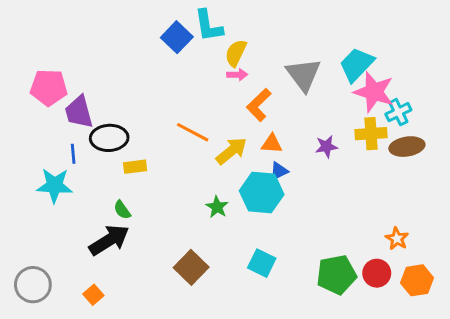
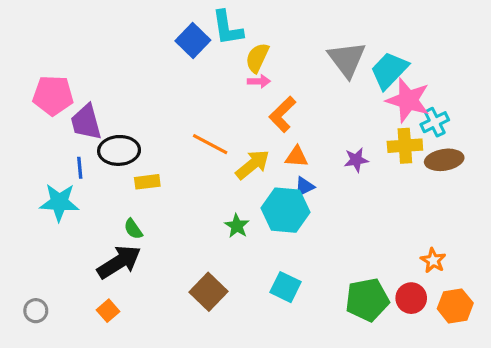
gray triangle: (303, 75) -> (347, 59), moved
gray circle: (33, 285) -> (36, 311), size x0.6
orange square: (93, 295) -> (108, 311), moved

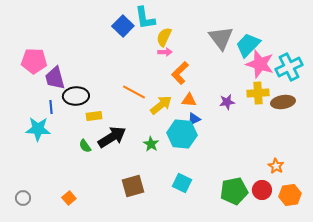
cyan cross: (435, 122) -> (289, 67), moved, size x1.5
black arrow: (119, 262) -> (112, 137), moved
brown square: (209, 292) -> (133, 186), turned 30

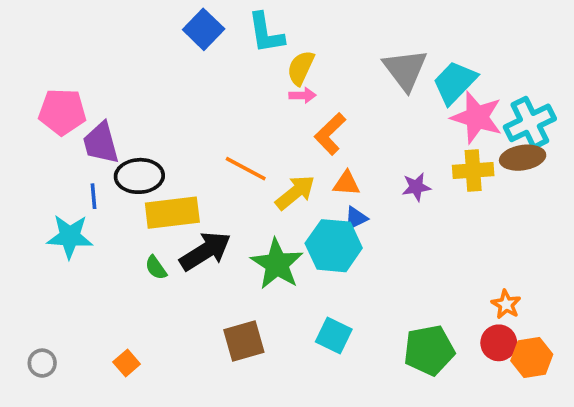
blue square: (123, 26) -> (204, 29), moved
brown ellipse: (283, 102) -> (523, 158), moved
yellow rectangle: (94, 116) -> (172, 213), size x1.8
green star: (151, 144) -> (277, 264), size x1.8
red circle: (262, 190) -> (499, 343), moved

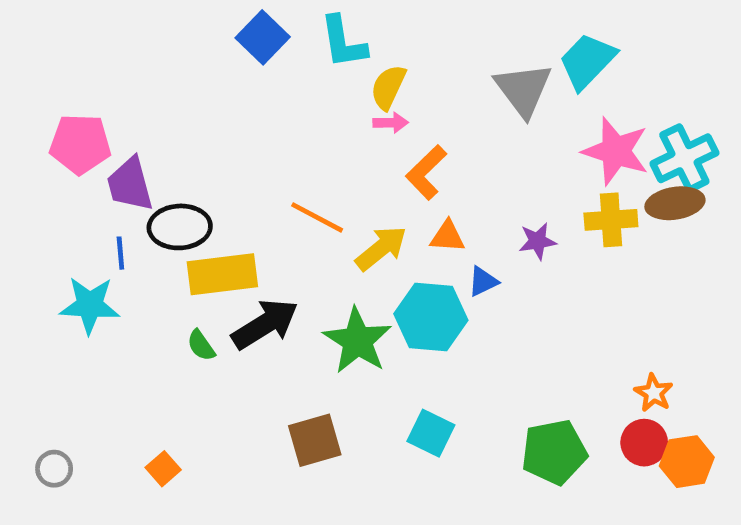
cyan trapezoid: (455, 82) -> (587, 61), moved
blue triangle: (356, 218) -> (483, 281), moved

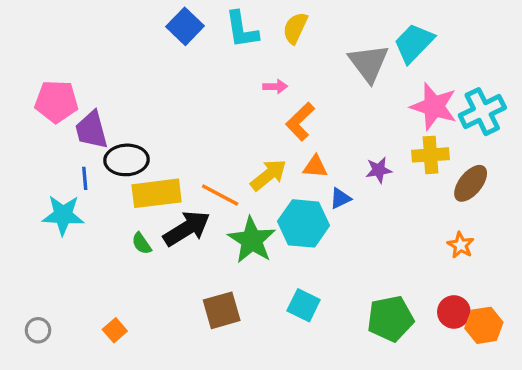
yellow semicircle: (388, 87) -> (295, 28), moved
brown ellipse: (675, 203) -> (471, 183), moved, turned -42
orange line: (317, 217) -> (220, 195), moved
orange star: (654, 393) -> (461, 245), moved

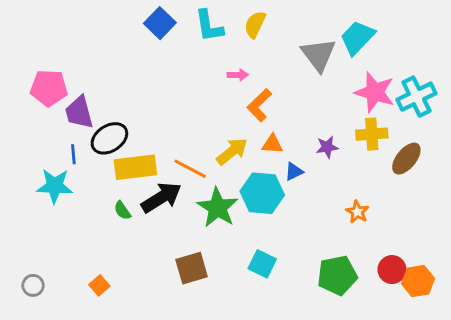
black ellipse: (127, 160) -> (109, 138), turned -30
orange star: (461, 245) -> (357, 212), moved

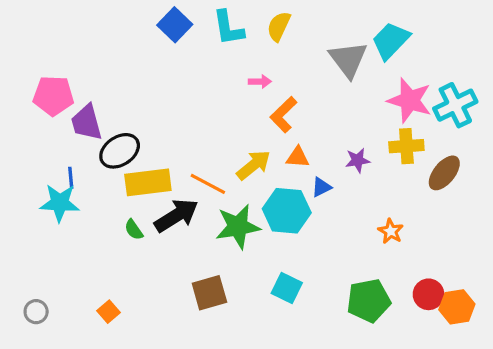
blue line: (73, 154) -> (71, 178), moved
green star: (218, 208) -> (238, 227), turned 30

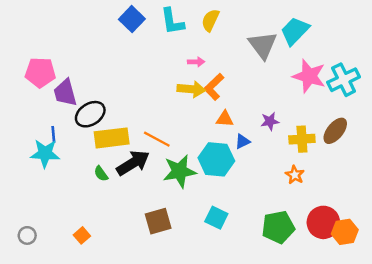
yellow cross: (406, 146) -> (302, 139), moved
yellow arrow: (254, 165) -> (191, 89), moved, turned 44
red circle: (429, 294) -> (323, 222), size x1.4

